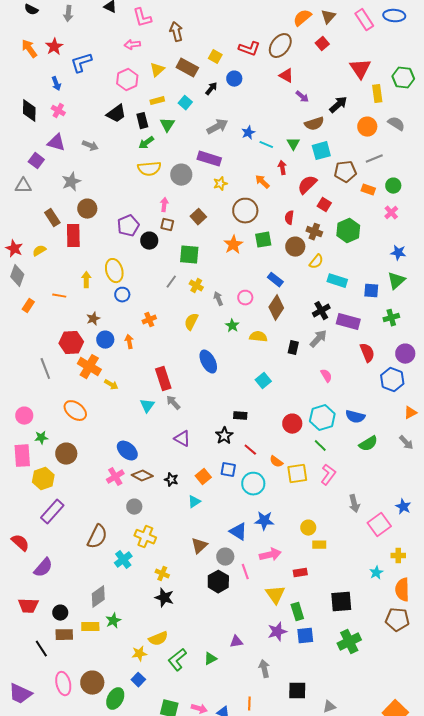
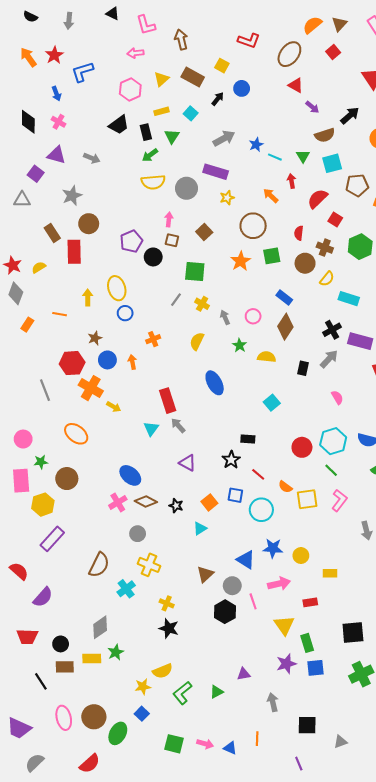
red L-shape: (249, 49) -> (249, 41), moved
yellow circle: (308, 528) -> (301, 556), moved

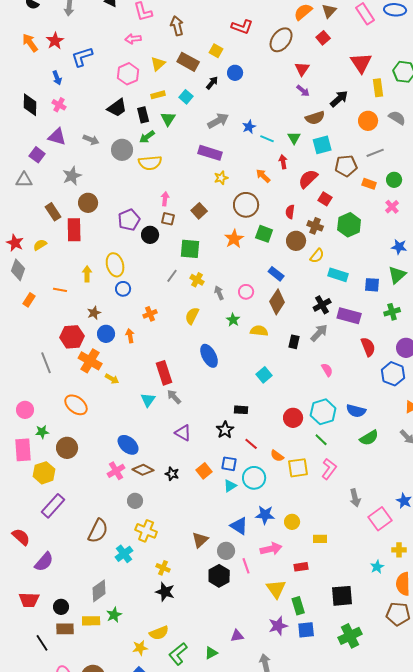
red triangle: (296, 85) -> (302, 69), moved, turned 35
gray circle: (186, 188) -> (122, 150), moved
green square: (272, 256) -> (264, 234), turned 30
cyan triangle: (200, 528) -> (230, 486), moved

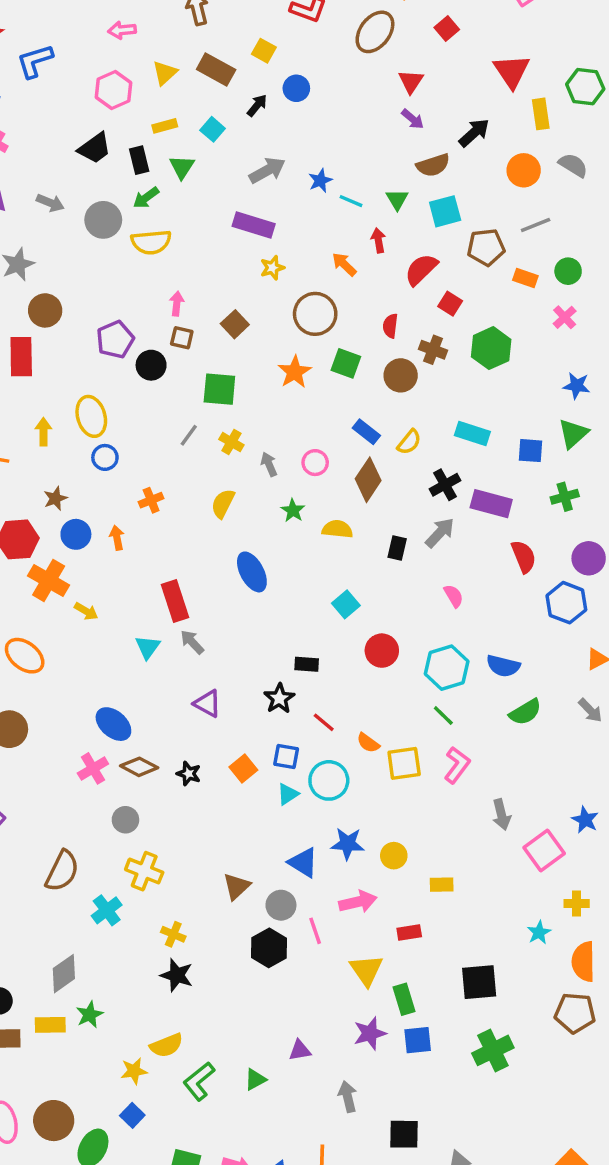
yellow semicircle: (317, 256) -> (409, 442), moved
red circle: (293, 418) -> (382, 651), moved

